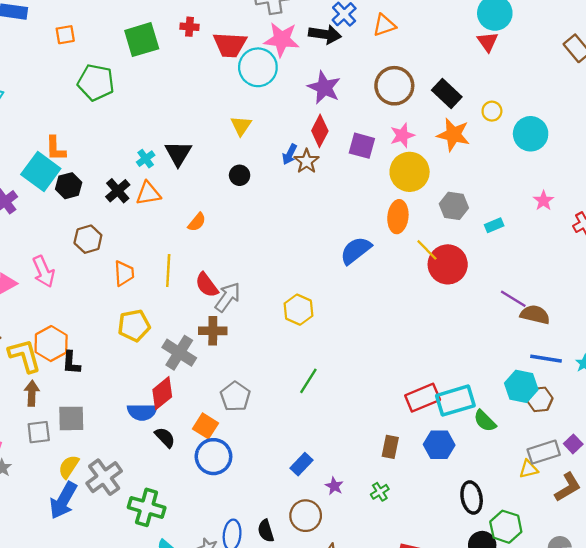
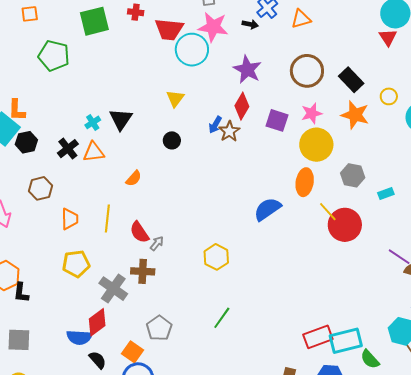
black arrow: (325, 34) -> (250, 24), size x0.6
gray arrow: (228, 297) -> (157, 243), size x0.6

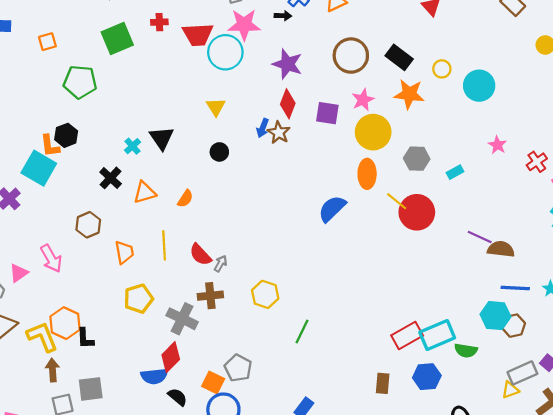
black hexagon: (26, 142) -> (66, 135), moved
orange triangle: (94, 152) -> (145, 192), moved
yellow hexagon: (216, 257) -> (265, 294), moved
gray pentagon: (159, 328) -> (238, 368), moved
green semicircle: (370, 359) -> (466, 350), turned -30

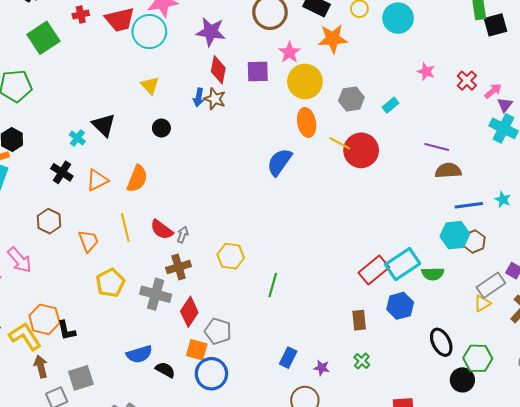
orange semicircle: (185, 199) -> (137, 179), size x1.5
purple line: (480, 237) -> (437, 147), moved
red diamond: (171, 357) -> (189, 312), moved

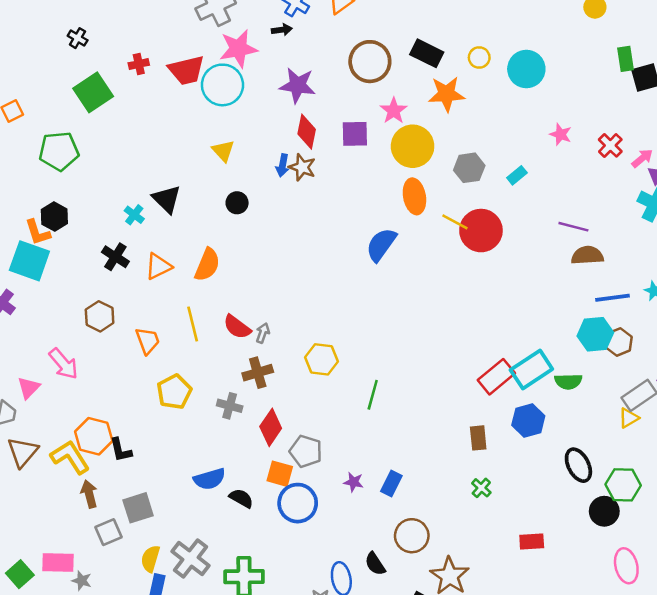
gray cross: (156, 294) -> (230, 406), size x0.7
purple star: (322, 368) -> (354, 482), moved

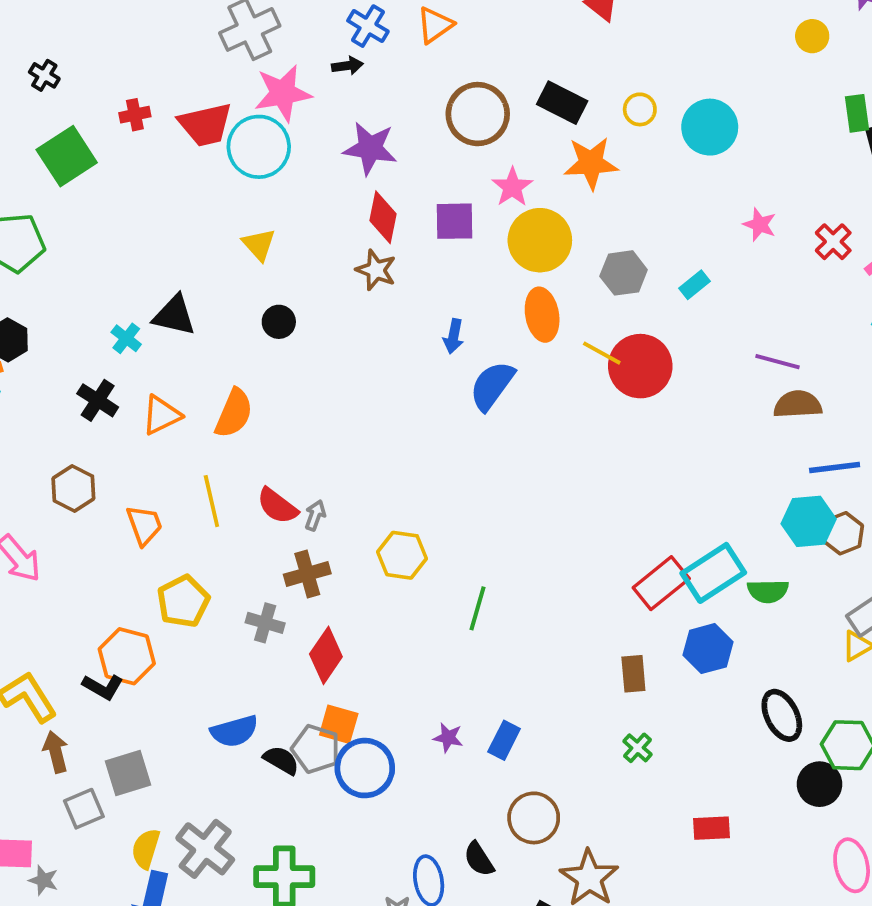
blue arrow: (283, 165) -> (454, 336), moved
black triangle: (167, 199) -> (174, 315), turned -32
orange hexagon: (94, 436) -> (127, 656), moved
black L-shape: (121, 450) -> (103, 687), turned -48
gray pentagon: (306, 451) -> (316, 749), moved

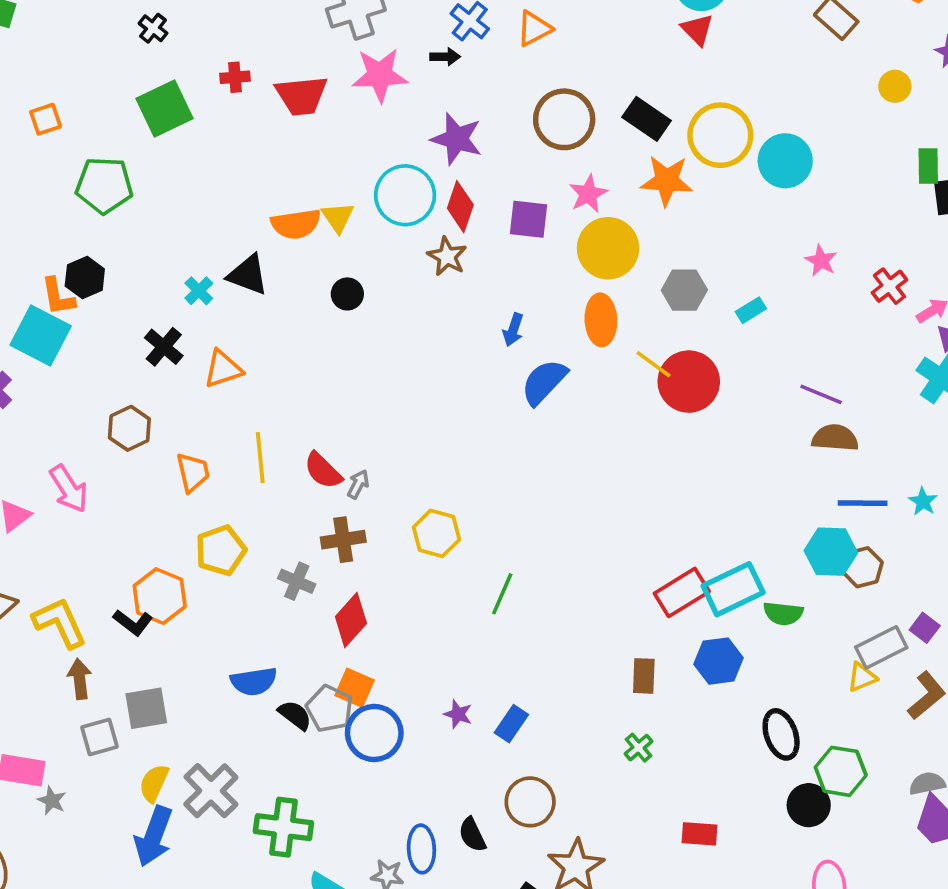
yellow circle: (640, 109) -> (720, 135), size x2.0
cyan circle: (259, 147) -> (405, 195), moved
orange semicircle: (234, 413) -> (296, 224), moved, turned 51

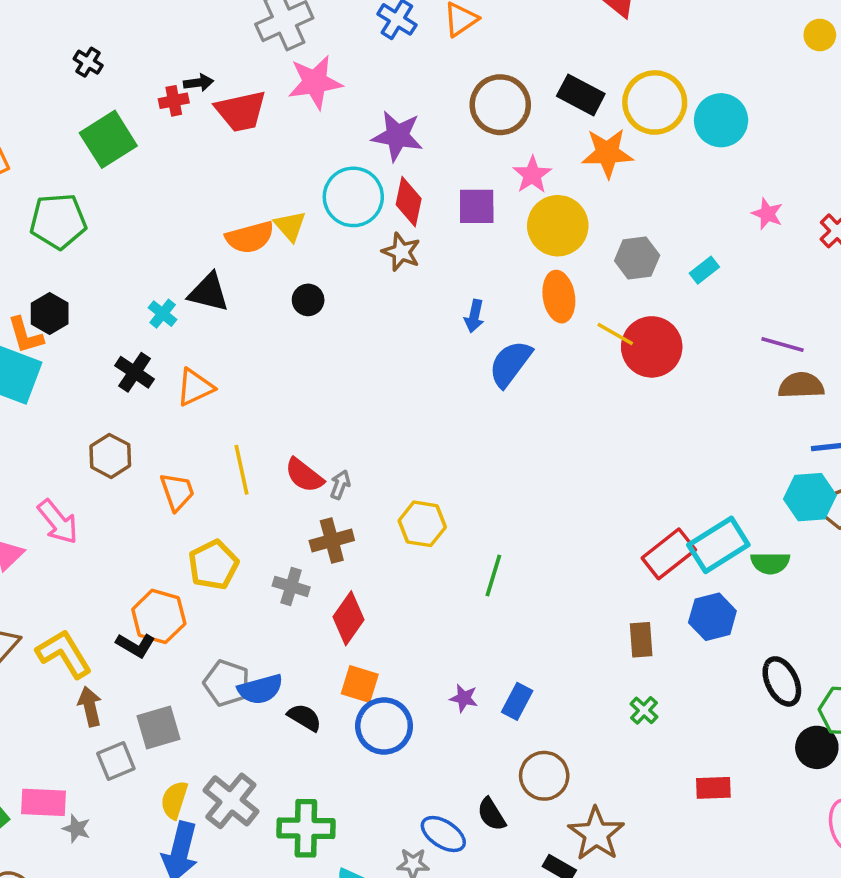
black arrow: (445, 57) -> (198, 83), moved
gray pentagon: (330, 709) -> (227, 683), moved
blue ellipse: (421, 849) -> (443, 834), turned -48

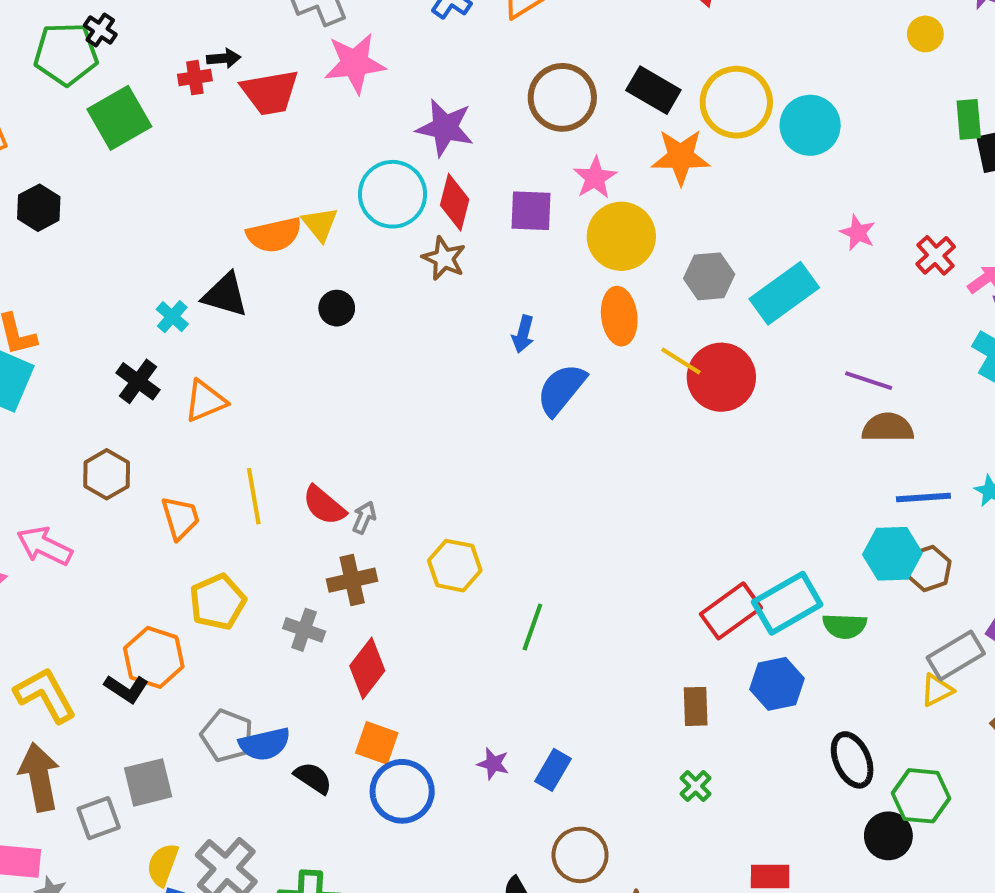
green pentagon: (58, 221) -> (66, 54), moved
cyan rectangle: (704, 270) -> (784, 293), size x2.0
black hexagon: (50, 314) -> (39, 208), moved
pink arrow: (58, 522) -> (44, 546), turned 153
brown arrow: (90, 706) -> (39, 777), moved, size x1.5

